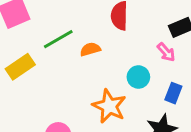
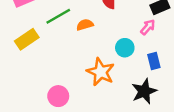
pink arrow: (166, 52) -> (148, 27), turned -98
blue rectangle: (173, 93) -> (154, 61), turned -35

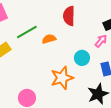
orange star: (101, 72) -> (62, 78), turned 30

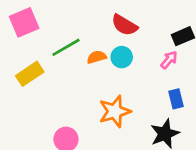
red semicircle: (69, 16) -> (124, 25), turned -60
cyan circle: (82, 58) -> (122, 57), moved

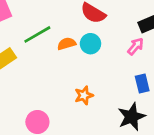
orange star: (115, 111) -> (84, 95), size x0.6

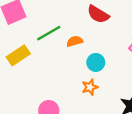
cyan circle: (90, 44) -> (96, 62), moved

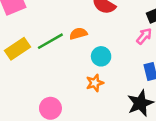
green line: (49, 33) -> (50, 41), moved

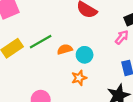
orange semicircle: (78, 34) -> (65, 49), moved

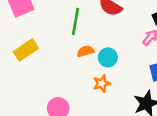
green line: (41, 42) -> (76, 21), moved, turned -50

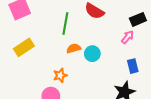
orange star: (102, 83) -> (60, 75), moved

